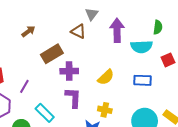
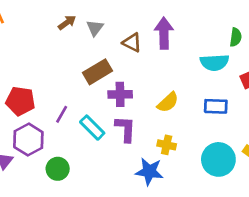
gray triangle: (92, 14) -> (95, 28), moved
purple arrow: (117, 30) -> (164, 33), moved
brown arrow: (28, 31) -> (67, 23), moved
cyan rectangle: (45, 113) -> (92, 128), moved

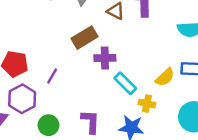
yellow semicircle: (168, 102) -> (165, 77), moved
cyan rectangle: (92, 128) -> (125, 83), moved
purple L-shape: (125, 129) -> (91, 122), moved

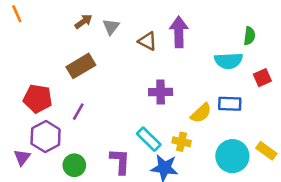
brown rectangle: (85, 38) -> (81, 66), moved
purple cross: (105, 58) -> (161, 92), moved
cyan rectangle: (125, 83) -> (149, 139), moved

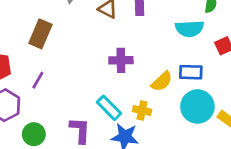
brown rectangle: (81, 66) -> (40, 34), turned -36
cyan circle: (232, 156) -> (197, 106), moved

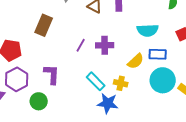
cyan semicircle: (190, 29) -> (148, 30), moved
purple line: (38, 80) -> (81, 45), moved
purple L-shape: (80, 130) -> (52, 74), moved

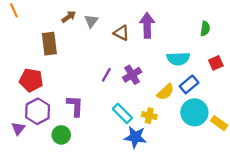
brown rectangle: (44, 25) -> (49, 44), moved, turned -30
purple cross: (105, 45) -> (132, 75), turned -30
blue rectangle: (158, 54) -> (189, 84), turned -42

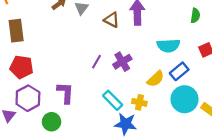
brown rectangle: (49, 44) -> (16, 31), moved

